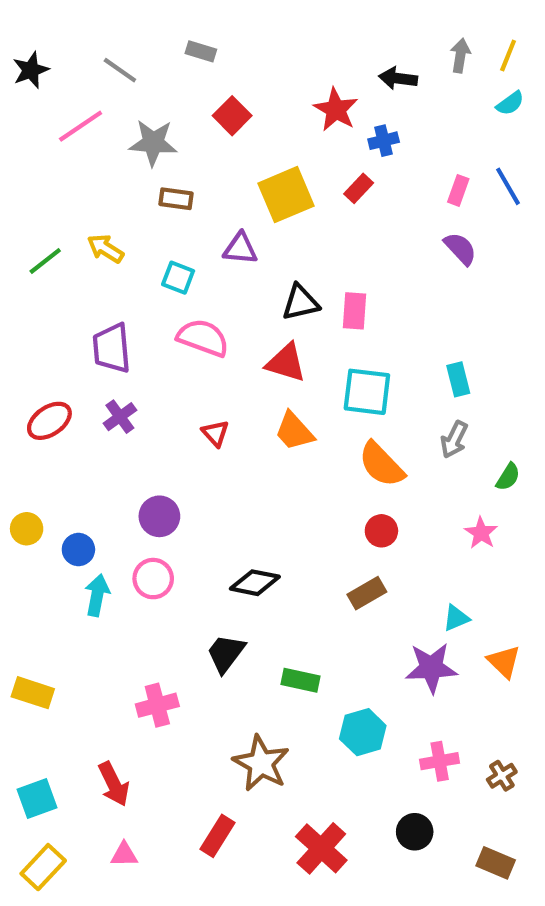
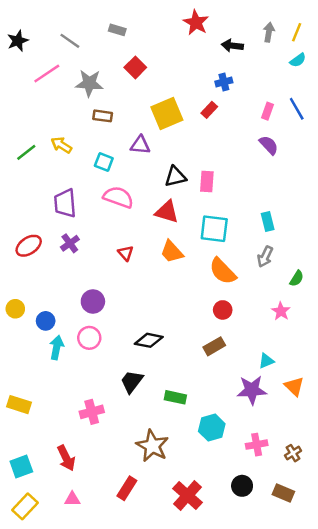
red star: (336, 110) -> (196, 23), moved
brown rectangle: (496, 863) -> (283, 493), moved

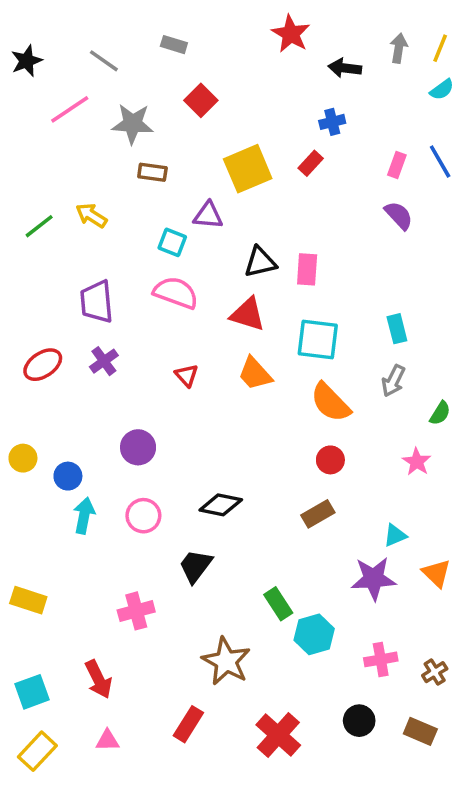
cyan square: (104, 162) -> (172, 242), moved
pink circle: (89, 338) -> (143, 516), moved
green rectangle: (175, 397) -> (278, 604), moved, turned 45

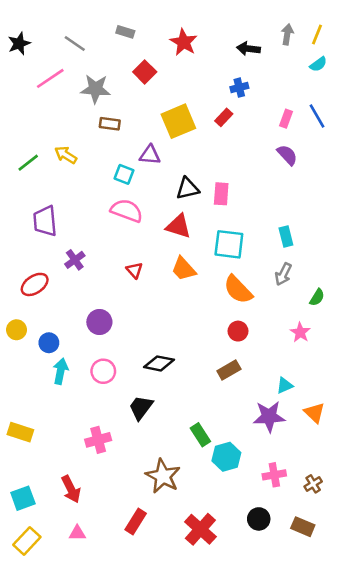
red star: (291, 34) -> (184, 42), moved
purple trapezoid: (97, 302) -> (45, 221), moved
red ellipse: (43, 365) -> (35, 284), moved

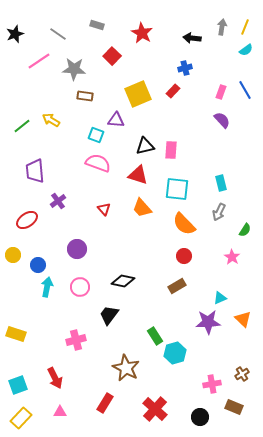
pink cross: (274, 475) -> (212, 384), moved
black circle: (259, 519) -> (200, 417), moved

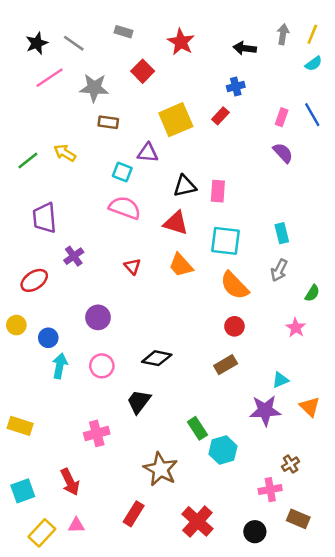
black star: (15, 34) -> (37, 43), moved
brown cross: (242, 374) -> (291, 464), moved
yellow rectangle: (21, 418) -> (42, 533), moved

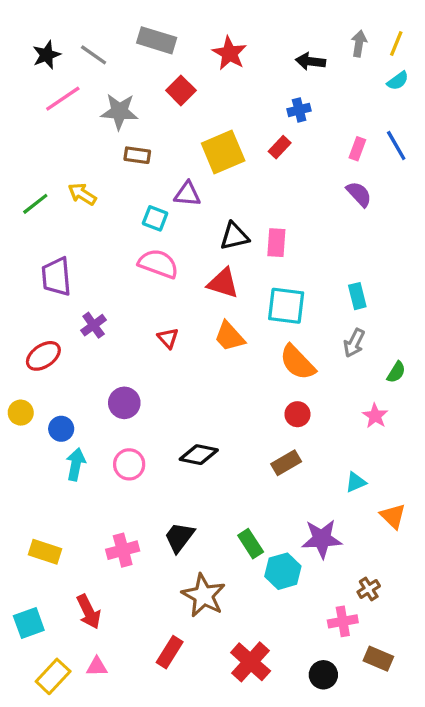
gray rectangle: (123, 32) -> (157, 40), size x1.6
black trapezoid: (139, 402) -> (179, 537), moved
purple star: (265, 411) -> (322, 539), moved
yellow rectangle: (20, 426) -> (45, 552), moved

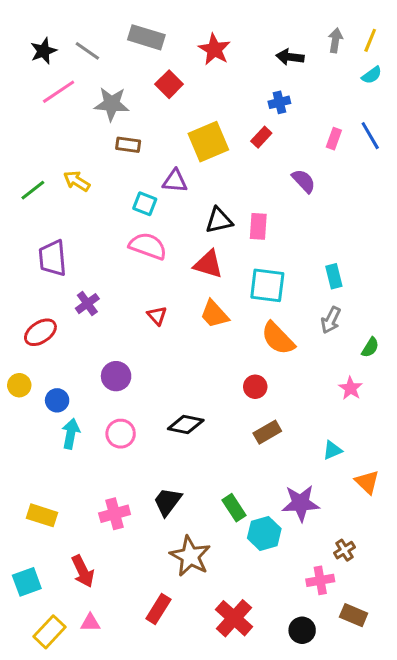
purple semicircle: (359, 194) -> (304, 181), moved
red circle: (297, 414) -> (255, 387), moved

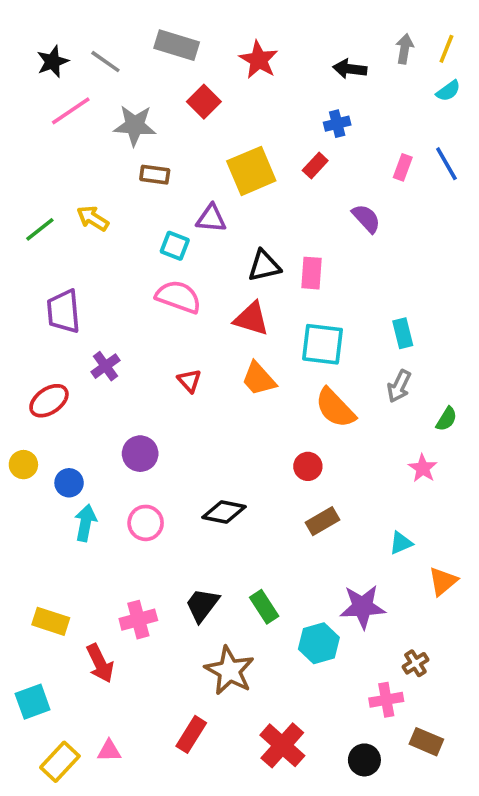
orange triangle: (367, 482) -> (443, 581), turned 36
green rectangle: (234, 508) -> (264, 607), moved
red arrow: (83, 571) -> (100, 663), moved

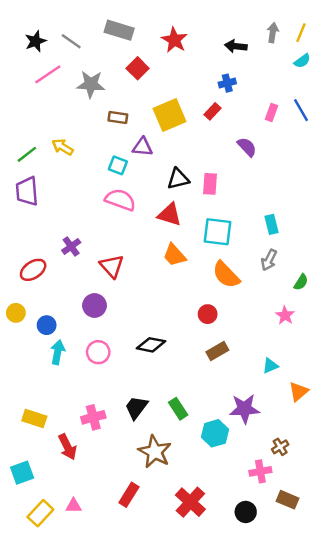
brown rectangle: (155, 175) -> (118, 117), moved
purple trapezoid: (64, 311) -> (27, 191), moved
red triangle: (189, 381) -> (112, 266), moved, size x1.5

